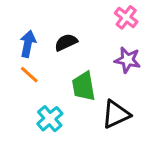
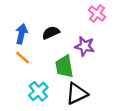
purple star: (128, 60) -> (85, 46), moved
black triangle: (116, 114) -> (77, 94), moved

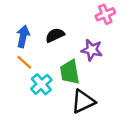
pink cross: (97, 14) -> (105, 14), turned 30
cyan cross: (38, 91) -> (41, 84), moved

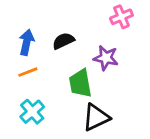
orange line: (24, 62) -> (28, 72), turned -63
cyan cross: (41, 84) -> (32, 112), moved

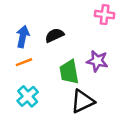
pink cross: (121, 17) -> (105, 15), turned 30
purple star: (106, 58) -> (97, 61), moved

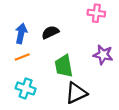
purple star: (97, 61) -> (103, 55), moved
cyan cross: (28, 96) -> (26, 88), turned -30

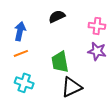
pink cross: (96, 13) -> (97, 26), moved
black semicircle: (50, 32) -> (57, 16), moved

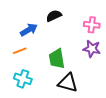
blue arrow: (20, 31) -> (29, 30), moved, turned 48
black triangle: (72, 87) -> (68, 83), turned 40

